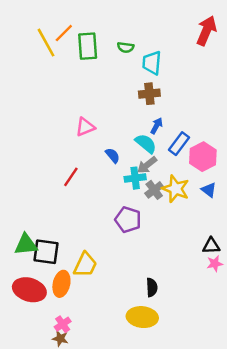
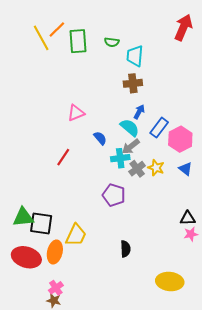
yellow star: (176, 189) -> (156, 168), size x0.7
black semicircle: (152, 287) -> (125, 249), moved
yellow ellipse: (142, 317) -> (170, 281), moved

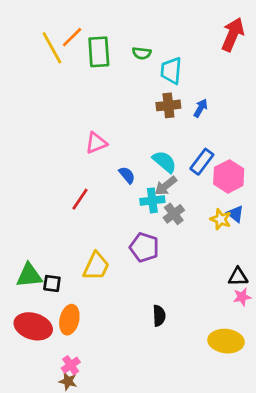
blue arrow: (139, 112) -> (201, 108), moved
yellow star: (156, 168) -> (221, 219), moved
black square: (41, 224) -> (52, 284), size x0.6
yellow trapezoid: (76, 235) -> (96, 266), moved
yellow ellipse: (170, 281) -> (226, 341), moved

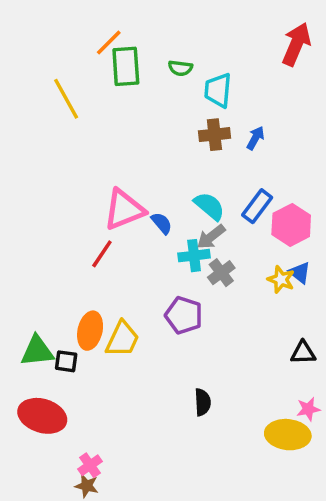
orange line: (72, 37) -> (109, 42), moved
yellow line: (52, 48) -> (66, 99), moved
pink triangle: (96, 143) -> (124, 210), moved, size x1.5
pink star: (242, 297) -> (308, 409), moved
orange ellipse: (69, 320) -> (90, 331), moved

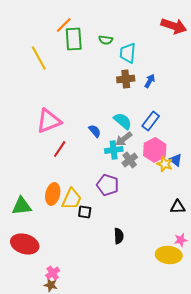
red arrow: (296, 44) -> (174, 26), turned 85
pink triangle: (124, 210) -> (49, 121), moved
pink hexagon: (291, 225) -> (155, 150), moved
black square: (66, 361) -> (85, 212), moved

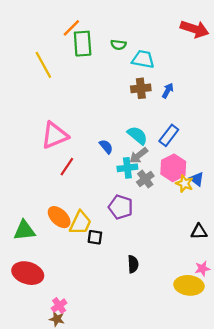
cyan trapezoid: (128, 53) -> (143, 59), turned 95
orange ellipse: (53, 194) -> (59, 217), turned -60

